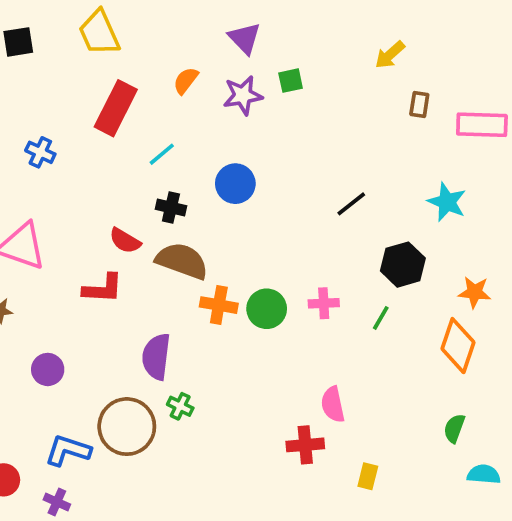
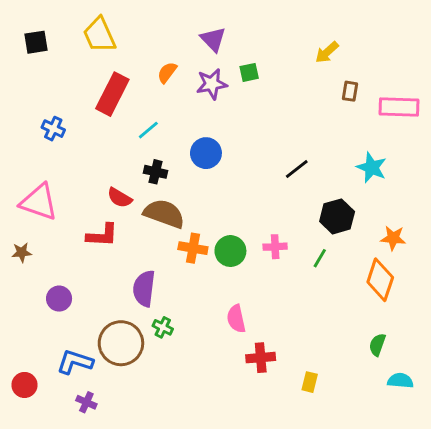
pink semicircle: (333, 404) -> (236, 319), moved
purple cross: (57, 502) -> (86, 402), moved

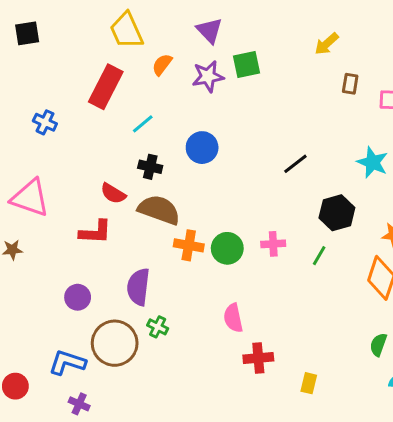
yellow trapezoid: (99, 35) -> (126, 30), moved
green square: (249, 72) -> (247, 65), size x1.4
purple circle: (59, 299) -> (78, 297), moved

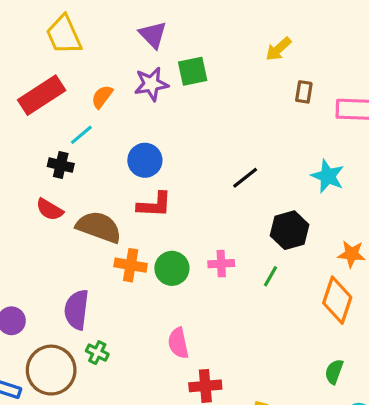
orange semicircle: (162, 65) -> (102, 97), moved
red rectangle: (106, 87) -> (42, 95), turned 30
black cross: (150, 167) -> (61, 165), moved
red L-shape: (95, 232) -> (154, 205), moved

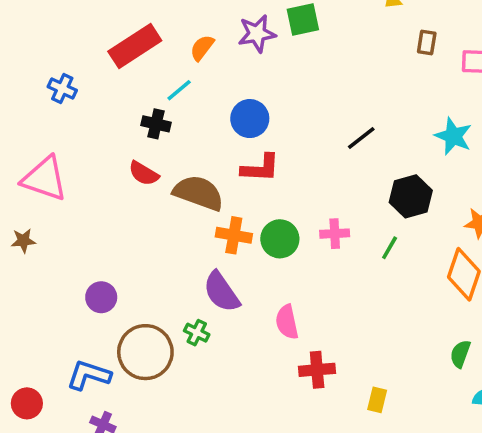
purple semicircle: (77, 310) -> (221, 292), moved, turned -42

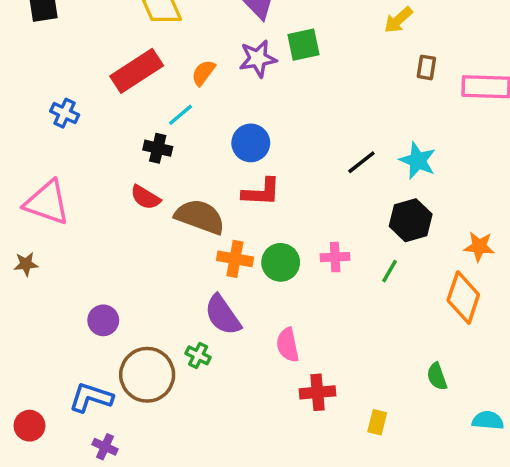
cyan star: (453, 136) -> (418, 160), moved
green semicircle: (460, 354) -> (437, 377), moved, turned -40

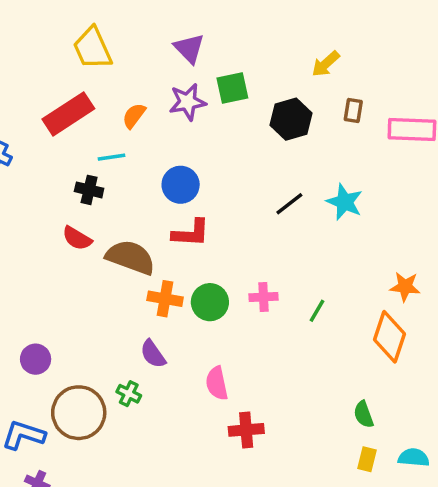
cyan line: (181, 115) -> (112, 157), turned 32
black hexagon: (411, 220) -> (291, 119), moved
purple semicircle: (223, 315) -> (153, 354), size x0.7
yellow rectangle: (377, 422) -> (367, 459), moved

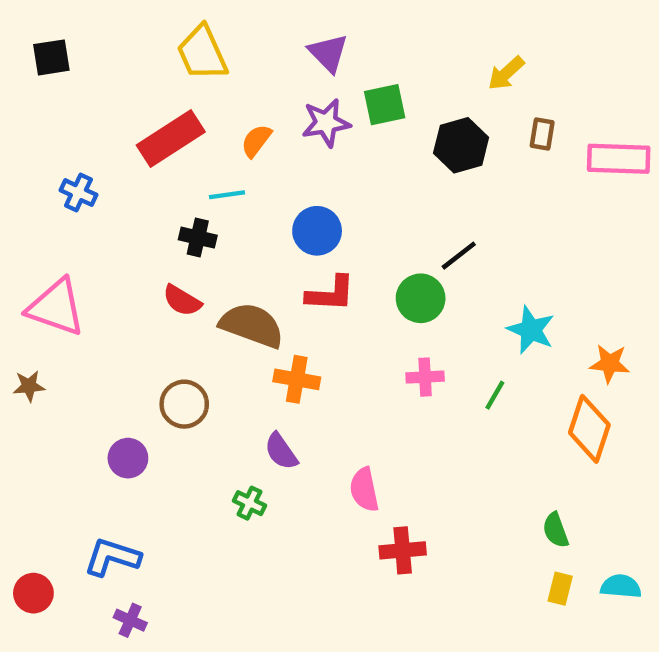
cyan star: (345, 202) -> (531, 330), moved
green circle: (210, 302) -> (421, 298), moved
brown circle: (79, 413) -> (184, 404), moved, size x0.7

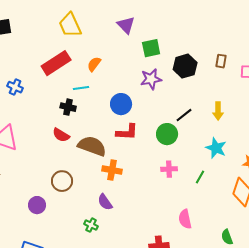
yellow arrow: (506, 73) -> (218, 111), moved, turned -48
purple star: (326, 123) -> (151, 79), moved
pink semicircle: (364, 490) -> (185, 219), moved

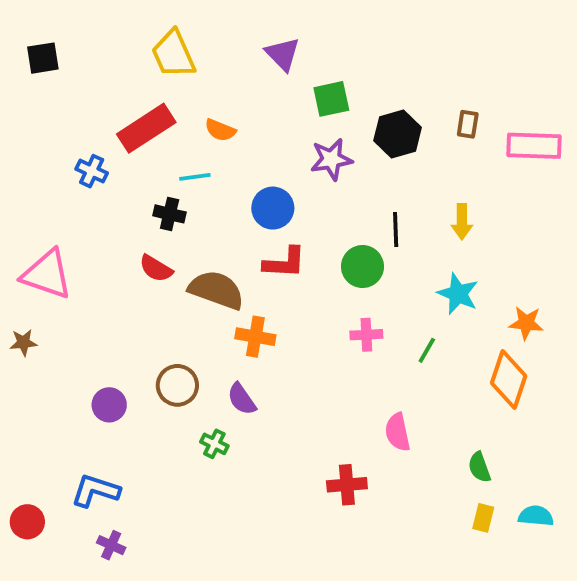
orange semicircle: (94, 64) -> (220, 130), turned -105
blue cross: (15, 87) -> (92, 171), moved
black line: (184, 115) -> (396, 229), turned -54
brown circle: (62, 181) -> (177, 385), moved

